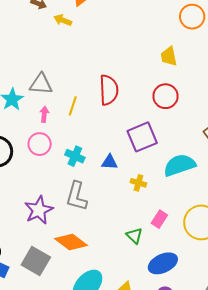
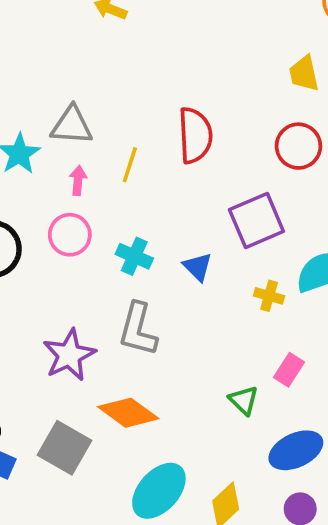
blue triangle: (110, 162) -> (198, 267), turned 42
yellow cross: (138, 183) -> (269, 296), moved

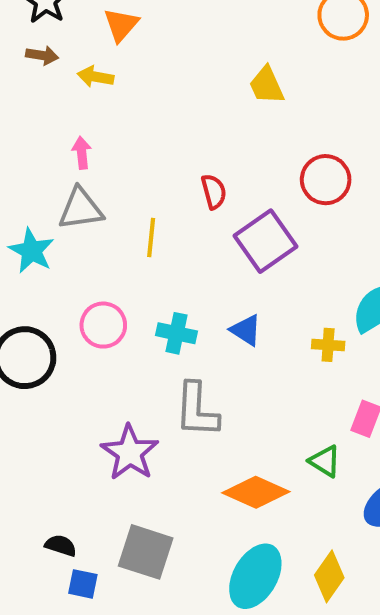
yellow trapezoid: (304, 73) -> (267, 85), moved
red semicircle: (195, 135) -> (214, 192), size x0.6
pink arrow: (78, 180) -> (82, 153), moved
purple square: (256, 220) -> (266, 241), moved
orange diamond: (128, 413) -> (256, 492), moved

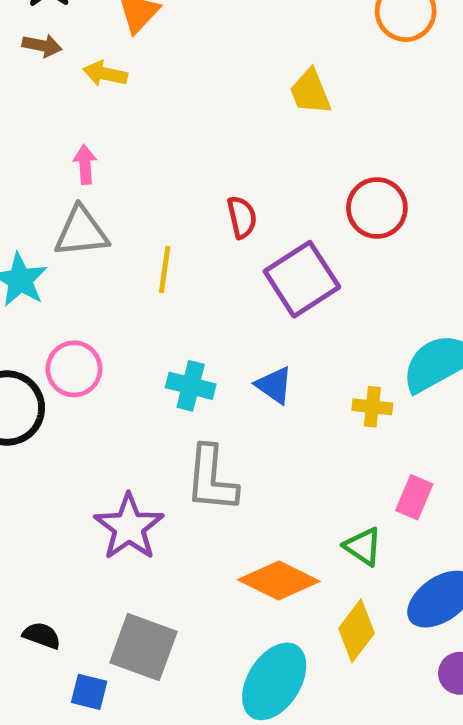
pink circle: (103, 325) -> (74, 369), moved
yellow diamond: (329, 576) -> (356, 631), moved
blue square: (83, 584) -> (89, 692), moved

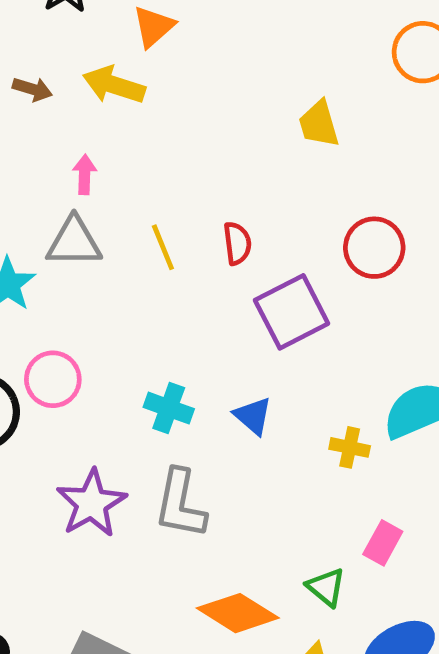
brown arrow: (42, 46) -> (32, 89), moved
yellow arrow: (105, 74) -> (114, 85), size x1.4
yellow line: (165, 270) -> (163, 247), moved, turned -36
purple star: (129, 527) -> (91, 503), moved

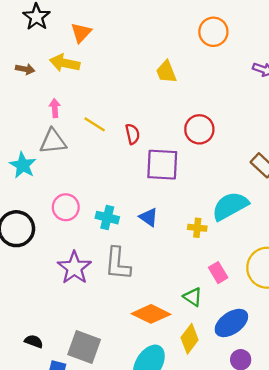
yellow line: (163, 247) -> (95, 124), moved, turned -30
purple square: (292, 312) -> (162, 165), turned 36
pink circle: (53, 379) -> (66, 207), moved
pink rectangle: (383, 543) -> (218, 273), turned -54

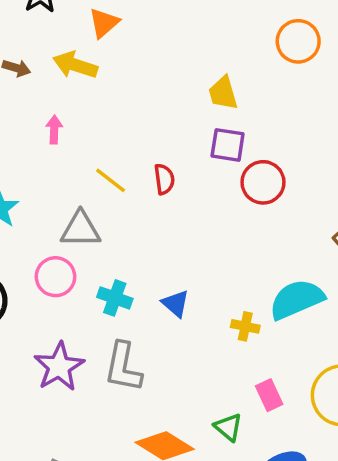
yellow line: (95, 124) -> (111, 180), moved
gray triangle: (53, 141) -> (80, 229), moved
purple square: (162, 165) -> (228, 145), moved, size x0.7

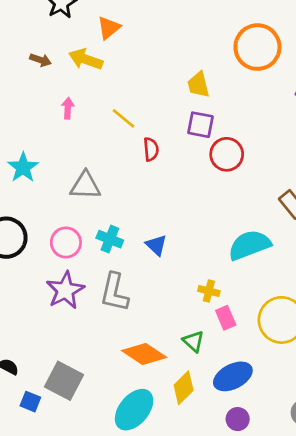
orange circle: (298, 41) -> (257, 47), size x1.4
yellow line: (111, 180) -> (123, 118), moved
pink circle: (55, 277) -> (66, 242), moved
yellow cross: (245, 326) -> (209, 291), moved

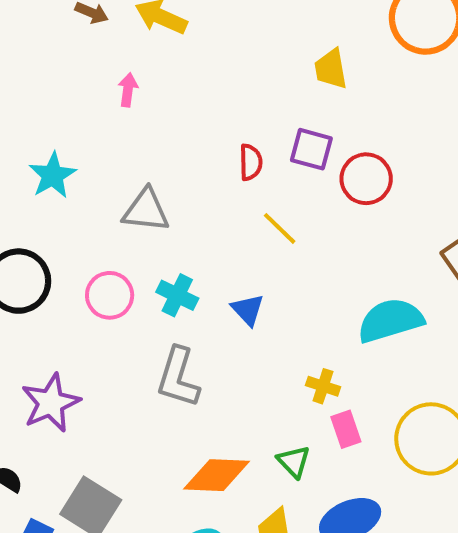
yellow line: (123, 118) -> (280, 228), moved
purple square: (201, 125) -> (311, 149), moved
purple star: (65, 290) -> (51, 403), moved
orange diamond: (144, 354) -> (217, 475), turned -36

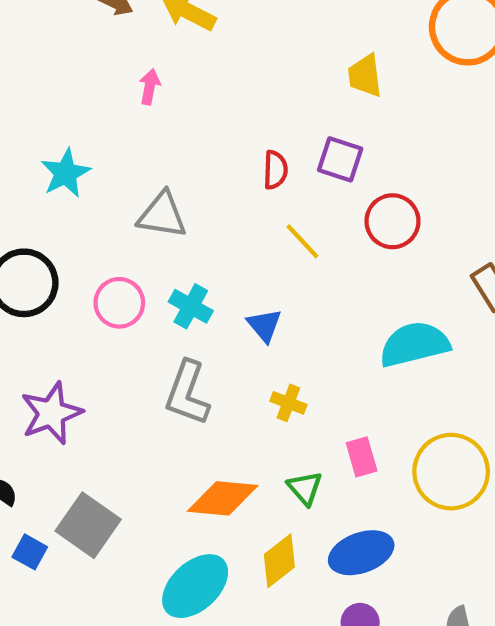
red circle: (366, 179) -> (392, 221), moved
yellow cross: (323, 386) -> (288, 403), moved

